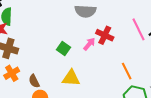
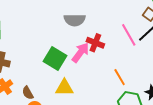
pink arrow: (89, 44) -> (80, 53), size x1.5
green square: (63, 48) -> (55, 58), size x1.6

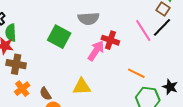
green square: (55, 58) -> (59, 37), moved
orange line: (120, 77) -> (136, 73), turned -30

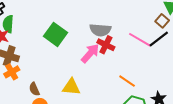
gray semicircle: (88, 19) -> (100, 30), moved
pink line: (143, 31) -> (140, 40), turned -35
orange cross: (22, 89) -> (12, 72), moved

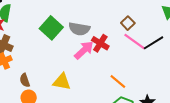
brown square: (162, 21) -> (128, 23), moved
gray semicircle: (100, 30) -> (79, 29), moved

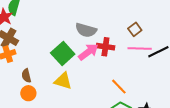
green square: (51, 28) -> (63, 53), moved
pink line: (135, 42) -> (140, 49), turned -40
red cross: (100, 43) -> (105, 47), turned -30

